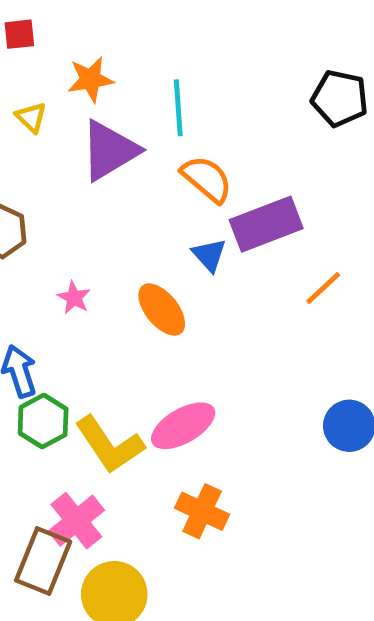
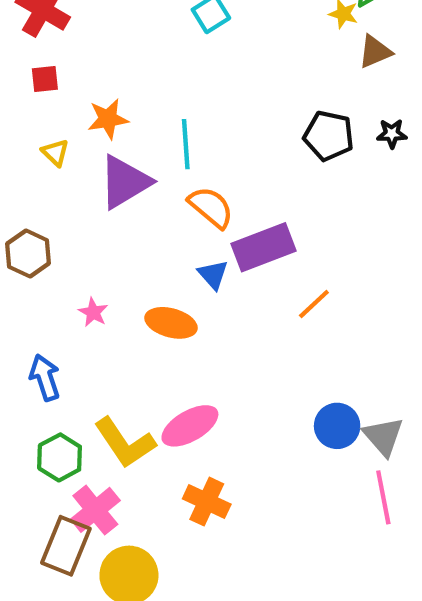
orange ellipse: (162, 310) -> (171, 323), turned -36
green hexagon: (43, 421) -> (60, 457), moved

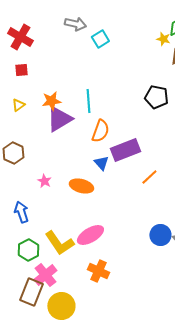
orange star: (108, 119) -> (51, 101), moved
yellow triangle: (55, 153) -> (18, 105), moved, turned 40
orange semicircle: (211, 207) -> (100, 131), turned 70

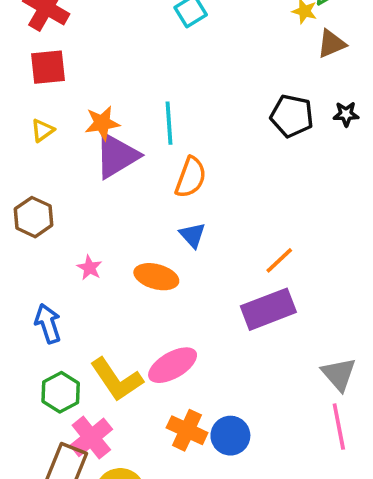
red square: (21, 70) -> (48, 67), size x1.5
purple rectangle: (125, 150) -> (268, 309), moved
blue circle: (160, 235) -> (230, 436), moved

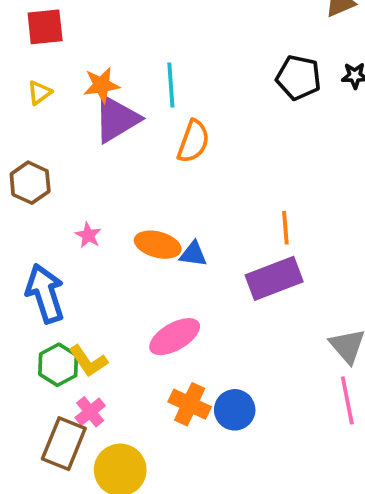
blue triangle: (192, 235) -> (193, 254), moved, turned -40
orange line: (279, 260) -> (285, 228), turned -52
blue arrow: (48, 324) -> (45, 293), size x1.4
yellow L-shape: (117, 380) -> (88, 361), moved, size x0.7
pink cross: (91, 437) -> (90, 412), size x0.7

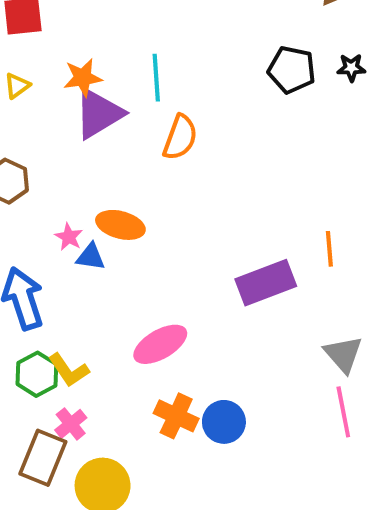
orange line: (285, 228) -> (329, 249), moved
orange ellipse: (158, 245) -> (120, 225), moved
blue triangle: (193, 254) -> (91, 257), moved

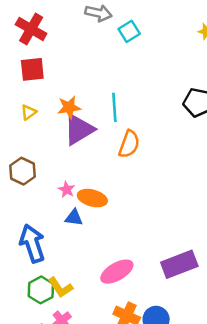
pink star: (69, 237) -> (67, 189), moved
purple rectangle: (266, 283) -> (179, 264), moved

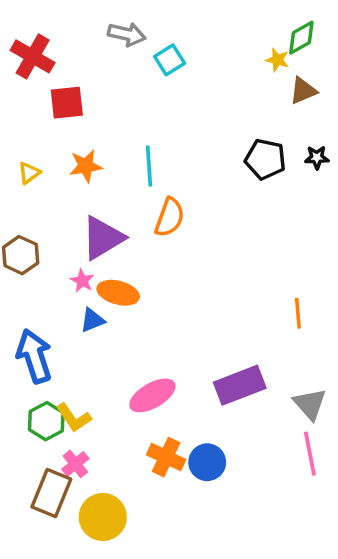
red square: (32, 69) -> (67, 103), moved
purple triangle: (79, 129) -> (103, 238), moved
blue triangle: (74, 218) -> (92, 320), turned -30

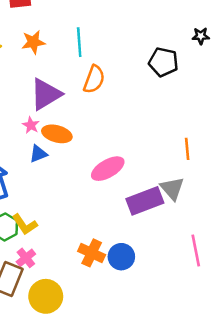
black pentagon: (265, 159) -> (164, 62), moved
pink ellipse: (152, 395) -> (108, 169), moved
gray triangle: (310, 404) -> (172, 188), moved

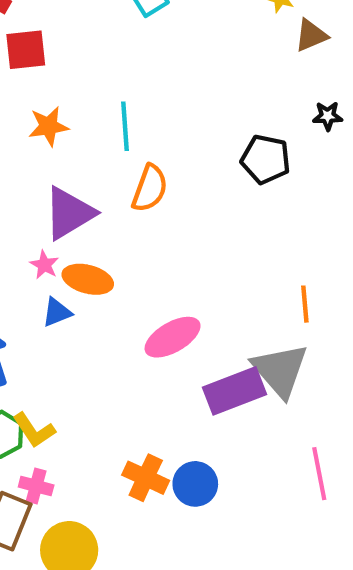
gray triangle: (172, 188) -> (280, 370), size x1.4
pink cross: (26, 258) -> (36, 486), turned -36

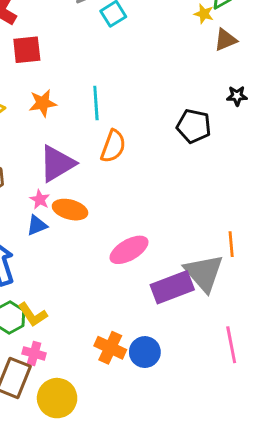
orange line: (305, 304) -> (231, 244), moved
blue triangle: (57, 312) -> (37, 225), moved

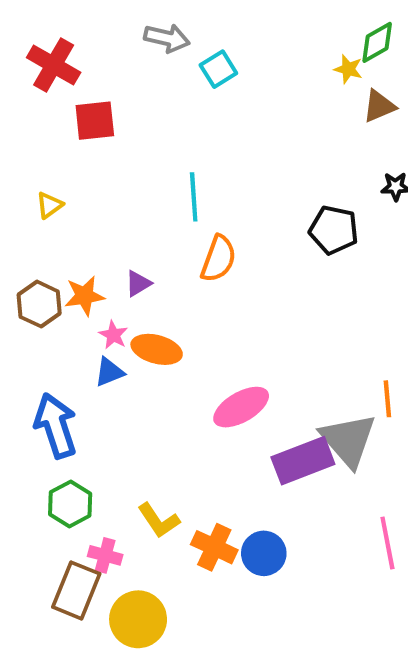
orange star: (43, 103) -> (84, 296), moved
purple triangle: (57, 164) -> (138, 283), size x0.5
yellow L-shape: (33, 315) -> (159, 520), moved

